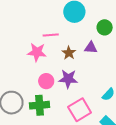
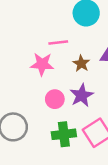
purple star: (68, 79) -> (82, 95), turned -30
green cross: (40, 105) -> (64, 134), moved

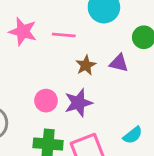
pink star: (42, 64) -> (23, 31), moved

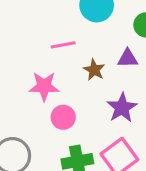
pink star: (23, 31) -> (44, 86), moved
purple star: (78, 103) -> (122, 108), moved

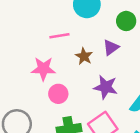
purple triangle: (128, 58) -> (111, 48), turned -36
purple star: (122, 108) -> (106, 87), turned -30

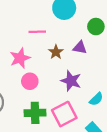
purple triangle: (111, 48) -> (80, 48), turned 40
pink star: (43, 69) -> (20, 58), turned -30

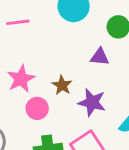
pink line: (37, 32) -> (18, 22), moved
brown star: (56, 52) -> (62, 85), moved

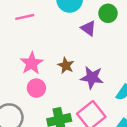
purple triangle: (100, 57) -> (88, 28), moved, turned 35
pink circle: (37, 108) -> (36, 88), moved

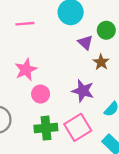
brown star: (66, 66) -> (101, 62), moved
pink circle: (36, 88) -> (41, 94), moved

